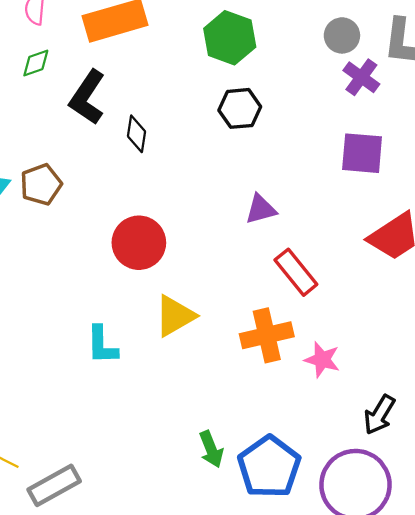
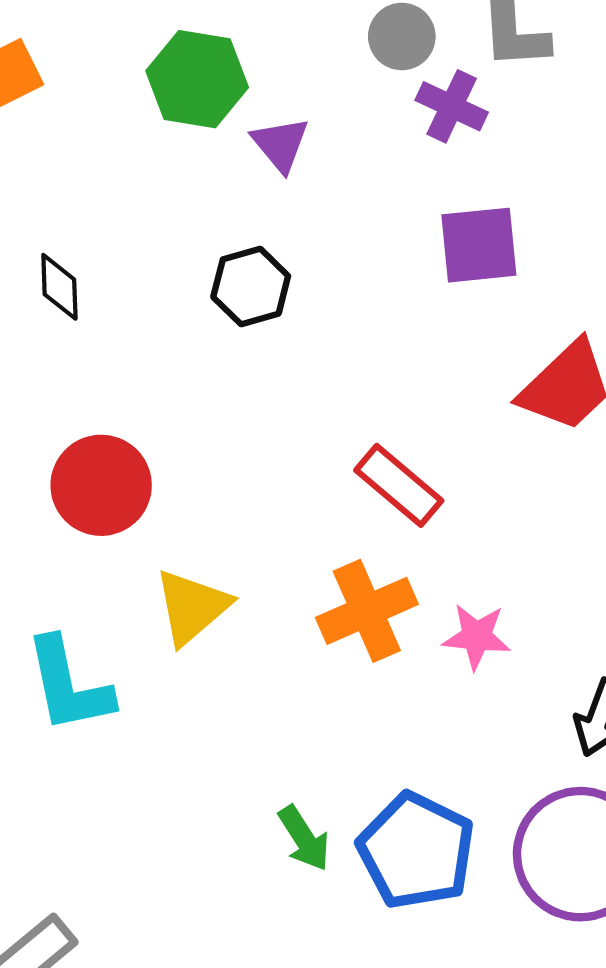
black hexagon: (240, 108) -> (251, 286), moved
purple triangle: (261, 209) -> (280, 144), moved, turned -44
cyan L-shape: (102, 345) -> (69, 685), size x1.4

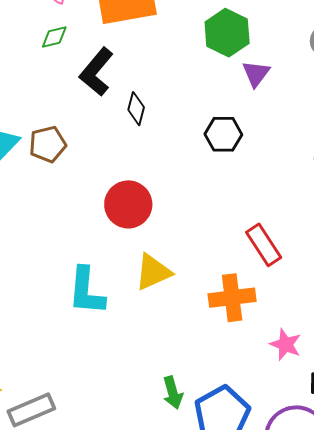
pink star: (477, 636) -> (285, 344), moved

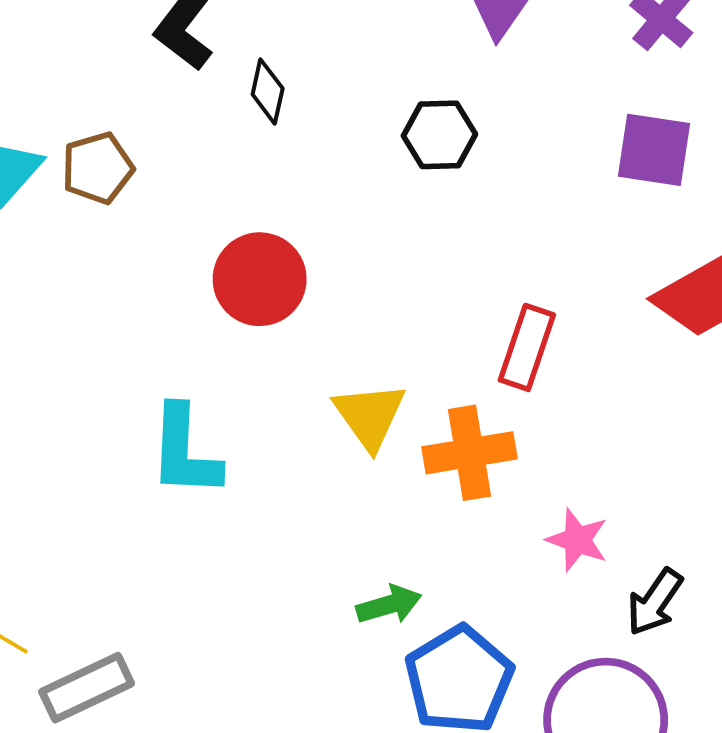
red rectangle: (264, 245) -> (527, 347), turned 54
yellow triangle: (153, 272) -> (370, 416), moved, turned -39
green arrow: (173, 393) -> (389, 605), moved, turned -88

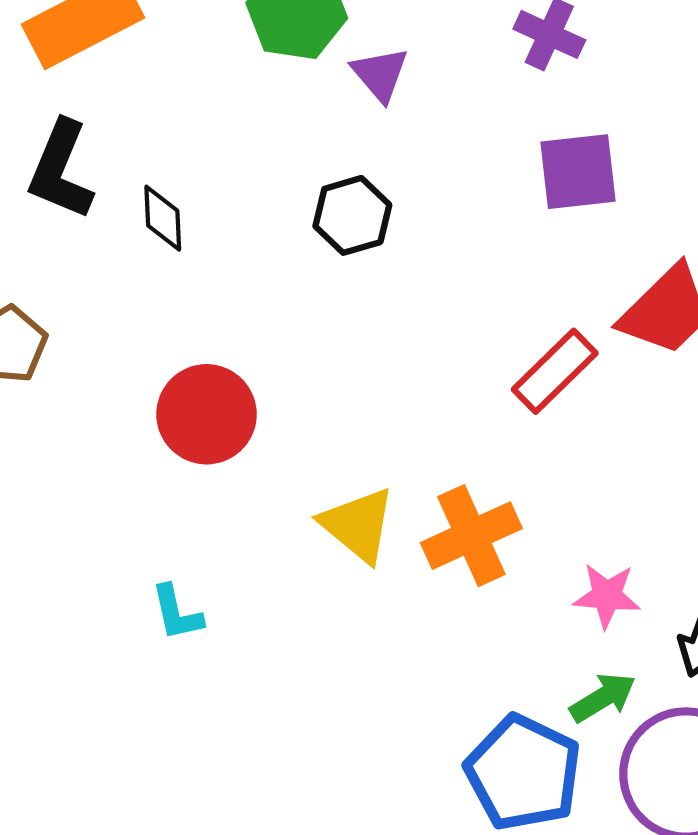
red rectangle: (527, 347) -> (555, 371), moved, turned 42
cyan L-shape: (185, 451) -> (177, 613), size x0.6
green arrow: (389, 605) -> (603, 698), moved

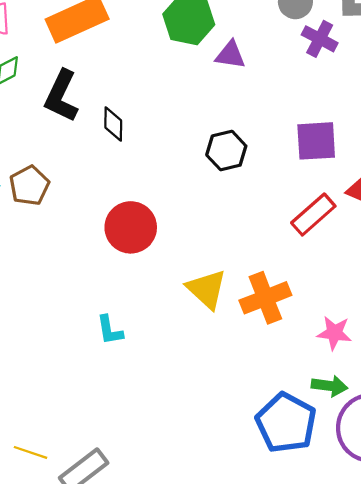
purple triangle: (380, 74) -> (230, 55), turned -44
purple square: (578, 172) -> (316, 141), moved
black hexagon: (352, 215) -> (226, 151), moved
green arrow: (603, 698) -> (330, 386), turned 36

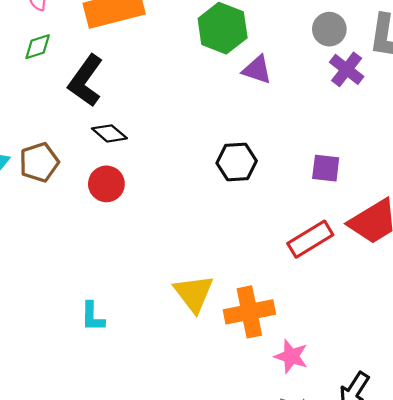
black diamond: (113, 124) -> (109, 133), moved, turned -60
purple square: (316, 141) -> (326, 168), size x0.7
red circle: (131, 227) -> (106, 184), moved, size x0.7
pink star: (334, 333) -> (291, 356), moved

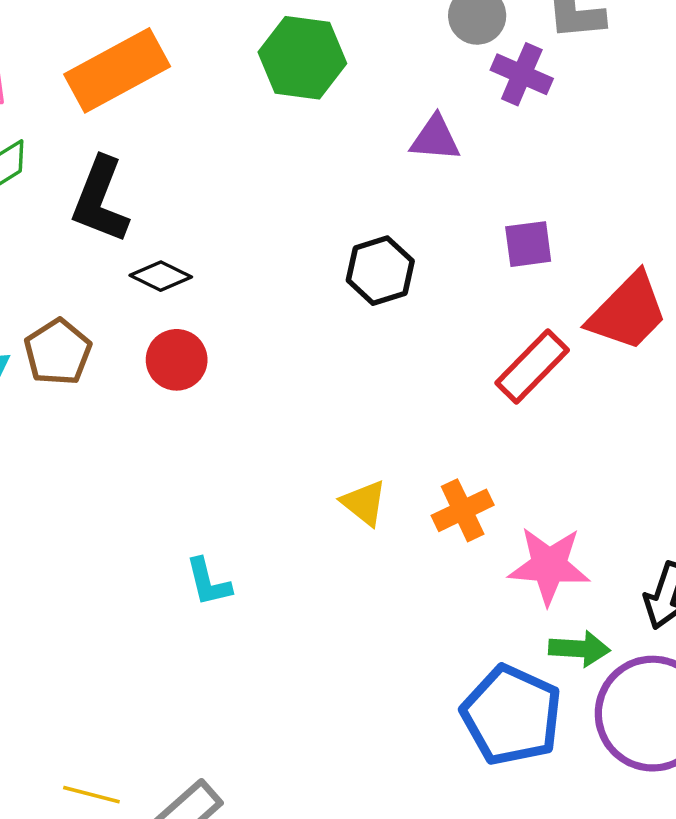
purple triangle: (257, 70) -> (435, 138), moved
yellow triangle: (194, 293) -> (364, 503), size x0.7
orange cross: (249, 312) -> (463, 510), size x0.7
pink star: (291, 356) -> (549, 566), size x1.4

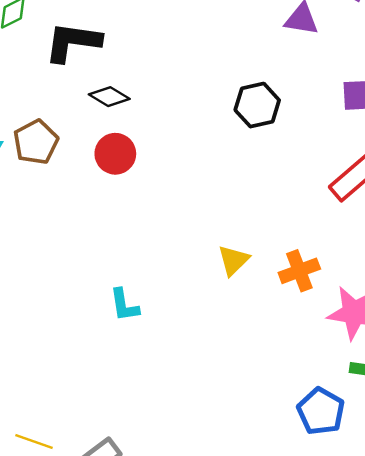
black L-shape: (100, 200) -> (73, 42), turned 72
yellow triangle: (364, 503) -> (233, 260), turned 32
blue pentagon: (512, 715) -> (321, 411), size x0.7

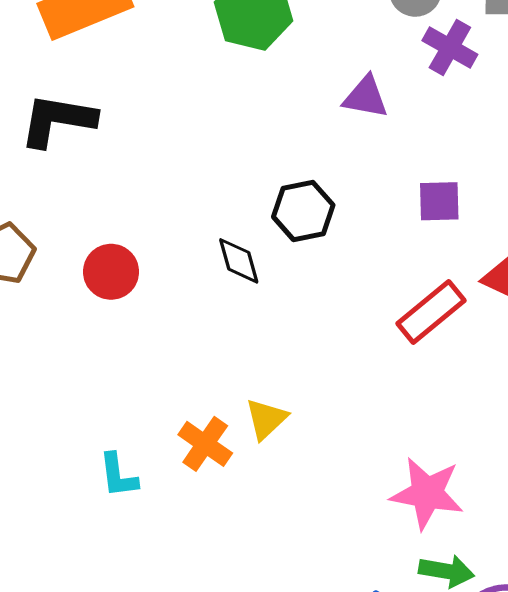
black diamond: (109, 97) -> (239, 261), moved, turned 42
orange cross: (299, 271) -> (205, 444), moved, turned -36

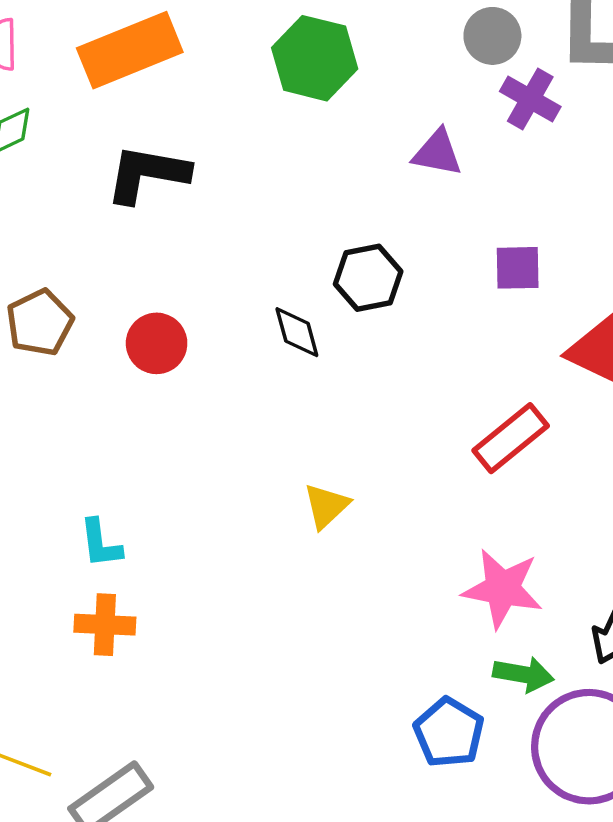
black L-shape: (58, 120) -> (147, 174), moved
red rectangle: (431, 312) -> (511, 438), moved
orange cross: (205, 444) -> (105, 625), moved, turned -32
cyan L-shape: (118, 475) -> (101, 543), moved

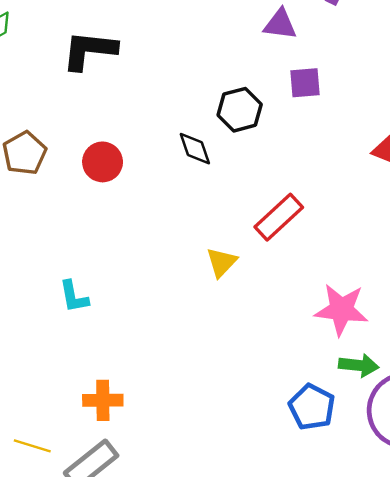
purple square: (518, 268) -> (305, 83), moved
red rectangle: (511, 438) -> (279, 217), moved
orange cross: (105, 625) -> (103, 400), moved

